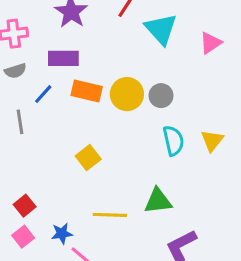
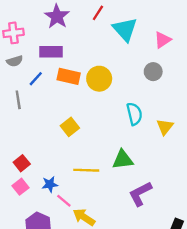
gray circle: (161, 96) -> (153, 72), moved
yellow triangle: (212, 141) -> (165, 127), moved

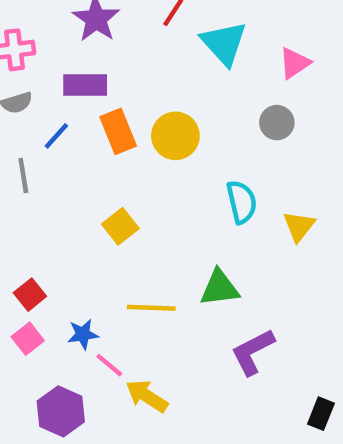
orange rectangle: (69, 76) -> (118, 131), turned 55

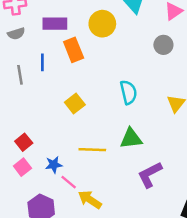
blue line: (56, 136) -> (42, 62), moved, turned -42
yellow circle: (175, 136) -> (102, 24), moved
cyan semicircle: (242, 202) -> (129, 92), moved

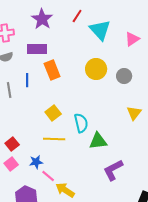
yellow circle: (102, 24) -> (96, 69), moved
gray circle: (163, 45) -> (124, 76), moved
cyan semicircle: (129, 92) -> (81, 123), moved
yellow line: (92, 150) -> (54, 139), moved

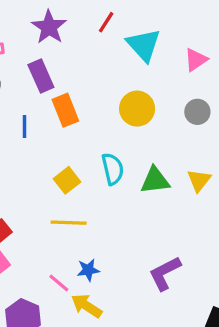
purple rectangle: (37, 49) -> (41, 76), turned 66
gray circle: (124, 76) -> (197, 112), moved
cyan semicircle: (81, 123) -> (113, 169), moved
green triangle: (98, 141) -> (155, 180), moved
blue star: (36, 162) -> (88, 270), moved

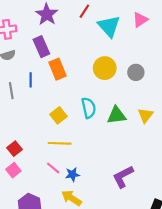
pink triangle: (196, 60) -> (140, 20), moved
gray circle: (197, 112) -> (136, 72), moved
pink line: (59, 283) -> (53, 168), moved

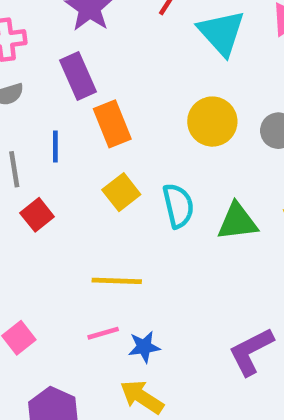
yellow square: (59, 115) -> (121, 192), moved
red square: (14, 149) -> (37, 215), moved
pink line: (53, 168) -> (103, 333), turned -56

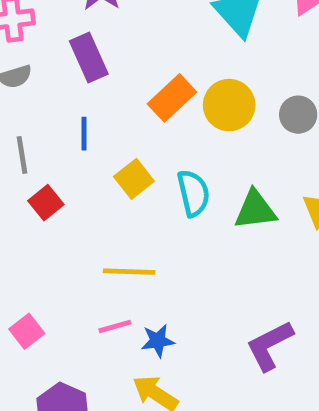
orange rectangle: (112, 124) -> (172, 98), moved, turned 69
blue line: (55, 147) -> (84, 134), moved

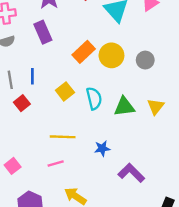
blue line: (84, 134) -> (32, 76), moved
blue star: (158, 341) -> (102, 148), moved
purple L-shape: (270, 345) -> (131, 173), turned 72

